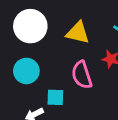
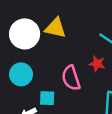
yellow triangle: (78, 33) -> (55, 28), moved

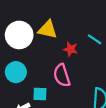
red star: (97, 64) -> (70, 49), moved

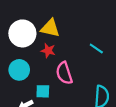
cyan line: (95, 39) -> (96, 48), moved
red star: (70, 49) -> (48, 51), moved

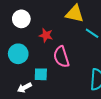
yellow triangle: (50, 28) -> (75, 14), moved
white circle: (22, 33) -> (21, 19), size x0.7

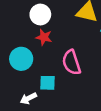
white circle: (21, 19) -> (40, 15), moved
red star: (46, 35) -> (44, 37), moved

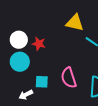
white circle: (40, 15) -> (19, 40), moved
pink semicircle: (71, 62) -> (69, 78), moved

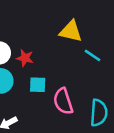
cyan square: (42, 82) -> (38, 85), moved

